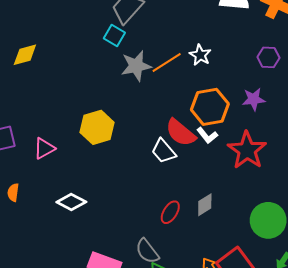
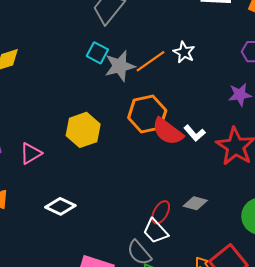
cyan square: (114, 36) -> (97, 53), moved
orange hexagon: (210, 107) -> (147, 114), moved
white trapezoid: (163, 151) -> (156, 231), moved
gray diamond: (205, 205) -> (195, 203), turned 50

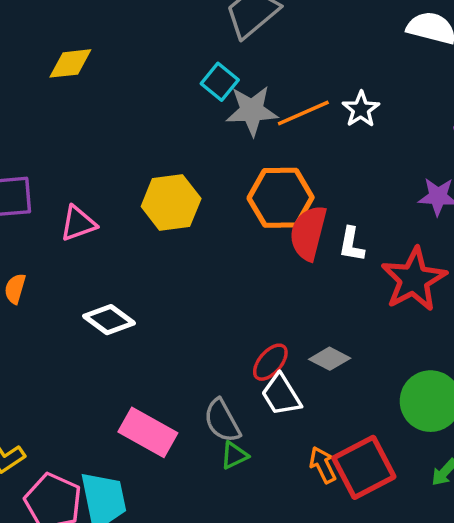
red semicircle: (168, 132) -> (308, 233), turned 56
white L-shape: (195, 133) -> (351, 244), turned 40
white trapezoid: (156, 231) -> (281, 395), moved

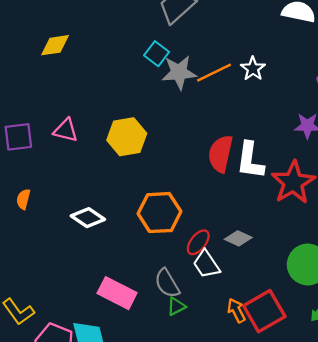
orange hexagon: (281, 198) -> (159, 213), moved
pink triangle: (78, 224) -> (66, 130), moved, turned 36
white L-shape: (351, 244) -> (250, 160), size x1.6

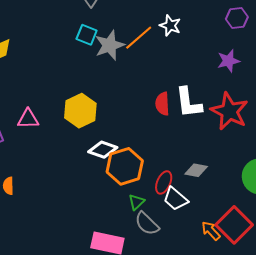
red semicircle: (221, 154) -> (162, 104), size x0.7
white diamond: (88, 218) -> (103, 150), moved
green triangle: (176, 306) -> (136, 202), moved

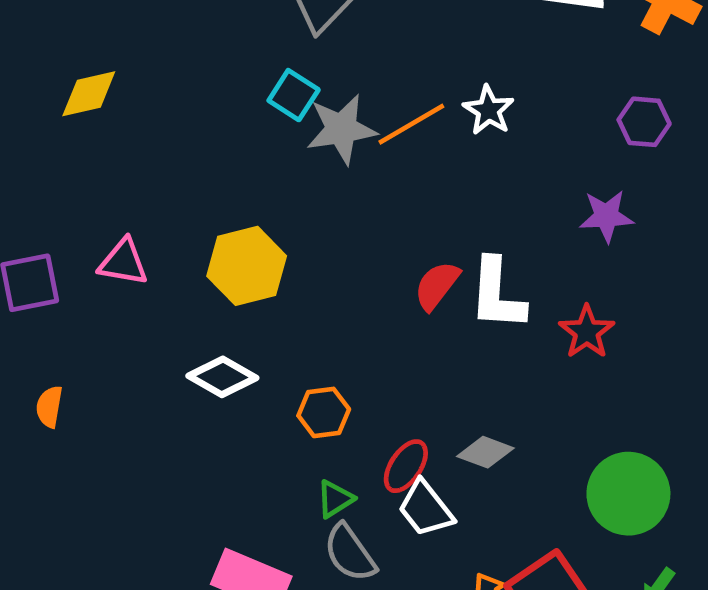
red semicircle: (162, 104) -> (437, 286), turned 30
red star: (229, 111) -> (587, 332), size x0.6
white diamond: (103, 150) -> (222, 377), moved
orange hexagon: (125, 166) -> (324, 412), size x0.6

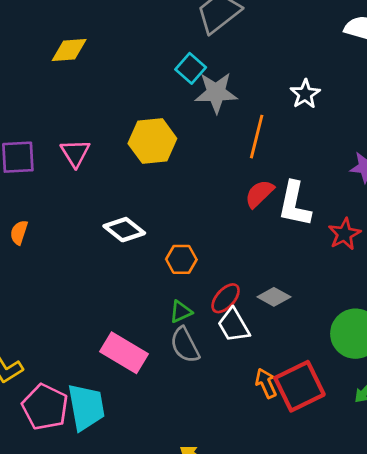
orange line: (411, 124) -> (257, 137), moved, turned -54
pink triangle: (123, 262) -> (75, 153), turned 40
yellow hexagon: (247, 266) -> (152, 141), moved

